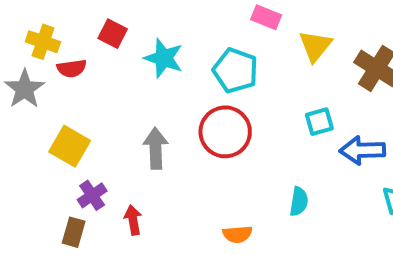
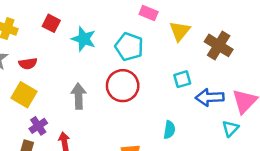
red semicircle: (72, 68) -> (28, 64), moved

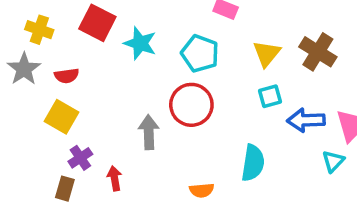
red square: (51, 23) -> (97, 23), size x1.5
yellow triangle: (180, 31) -> (267, 54), moved
gray arrow: (78, 96) -> (149, 132), moved
cyan semicircle: (169, 130) -> (253, 163), size x1.5

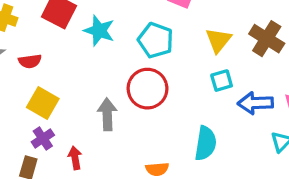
yellow square: (62, 117) -> (43, 103), moved

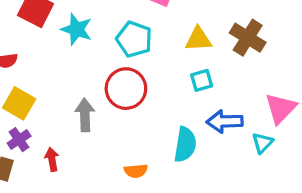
yellow triangle: (218, 40) -> (198, 39), turned 48
blue arrow: (255, 103) -> (225, 121), moved

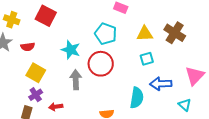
cyan star: (77, 29) -> (71, 50), moved
cyan triangle: (263, 143) -> (185, 105), moved, turned -32
red arrow: (52, 159) -> (56, 107), turned -88

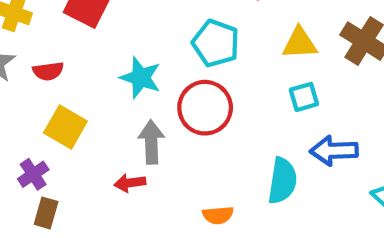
purple cross: (36, 95) -> (33, 174), moved
red arrow: (56, 107) -> (130, 183), moved

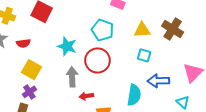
cyan square: (304, 97) -> (144, 55), turned 32
purple cross: (33, 174) -> (29, 92), moved
red arrow: (130, 183) -> (86, 96), moved

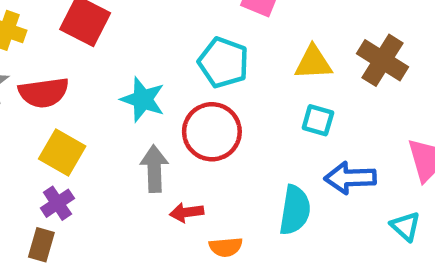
red semicircle: (23, 43) -> (44, 93), size x1.5

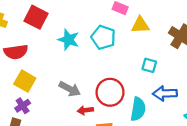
yellow triangle: (313, 63) -> (140, 25), moved
cyan star: (143, 99) -> (69, 40), moved
red circle: (212, 132) -> (110, 92), moved
gray arrow: (154, 169) -> (70, 89), turned 120

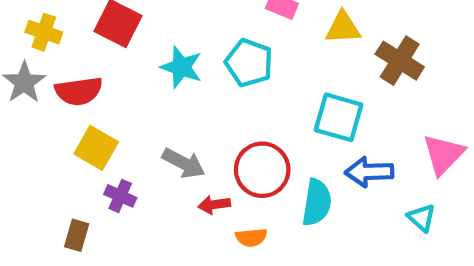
yellow triangle: (140, 25) -> (343, 28), moved
cyan square: (149, 65) -> (339, 117), size x1.6
purple cross: (23, 106) -> (120, 196), moved, turned -32

